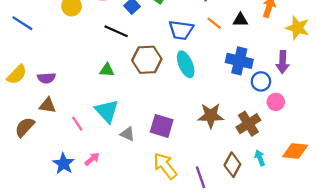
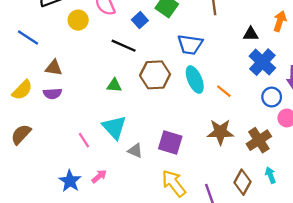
orange line: (214, 23) -> (224, 91), moved
blue cross: (239, 61) -> (262, 62), moved, turned 30
brown triangle: (48, 105) -> (54, 68), moved
brown semicircle: (25, 127) -> (21, 134), moved

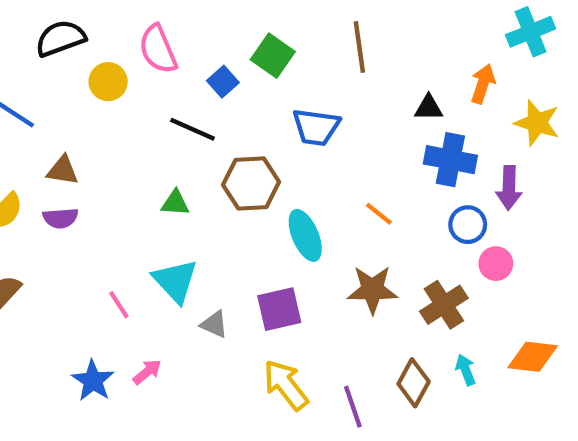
blue cross: (262, 62) -> (450, 160), turned -32
cyan ellipse: (195, 80) -> (305, 235), moved
purple square: (170, 142) -> (279, 309), turned -30

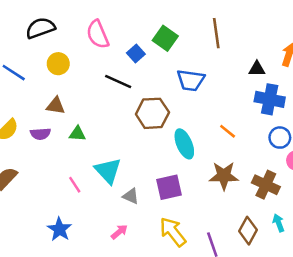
yellow circle: (108, 82) -> (58, 64), moved
brown triangle: (63, 170) -> (56, 106), moved
green triangle: (175, 203) -> (77, 134), moved
brown cross: (444, 305) -> (266, 185), turned -32
pink arrow: (147, 372) -> (119, 232), moved

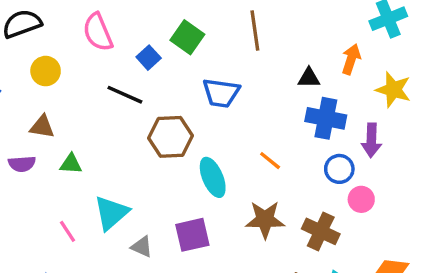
cyan triangle: (108, 171) -> (111, 213), turned 32

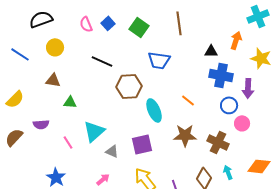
pink semicircle: (98, 32) -> (86, 24), size x0.7
blue square: (149, 58) -> (108, 23), moved
purple semicircle: (22, 164) -> (41, 124), moved

